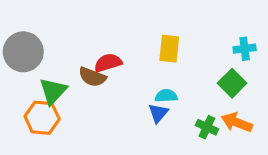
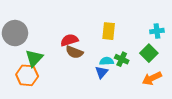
brown semicircle: (92, 77) -> (74, 52), moved
orange arrow: (237, 122) -> (152, 78), turned -48
green cross: (207, 127) -> (122, 59), moved

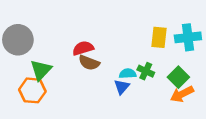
yellow rectangle: (109, 31) -> (159, 37), moved
cyan cross: (157, 31) -> (188, 37), size x1.5
green square: (149, 53) -> (178, 77), moved

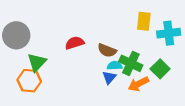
yellow rectangle: (159, 37) -> (144, 21), moved
brown semicircle: (89, 63) -> (107, 50), moved
green cross: (146, 71) -> (131, 63), size x1.5
orange arrow: (182, 94) -> (138, 84), moved

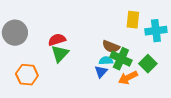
red semicircle: (75, 43) -> (57, 40), moved
brown semicircle: (107, 50) -> (111, 47), moved
green triangle: (37, 62) -> (60, 54), moved

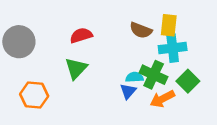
cyan cross: (156, 31) -> (173, 48), moved
red semicircle: (57, 40) -> (81, 35), moved
brown semicircle: (111, 47) -> (141, 30), moved

